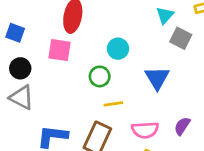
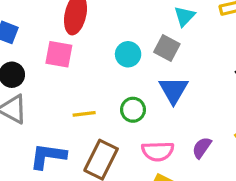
gray square: (181, 38) -> (167, 48), moved
green circle: (100, 76) -> (133, 110), moved
yellow line: (113, 104) -> (84, 114), moved

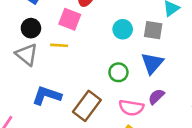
gray square: (167, 48) -> (153, 30), turned -30
yellow line: (84, 114) -> (59, 45), moved
purple semicircle: (202, 148) -> (156, 97), moved

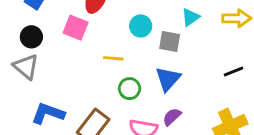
cyan circle: (123, 29) -> (141, 26), moved
yellow line: (59, 45) -> (113, 58), moved

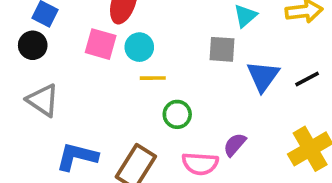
cyan circle: (141, 26) -> (139, 47), moved
black circle: (31, 37) -> (33, 45), moved
blue triangle: (168, 79) -> (263, 76), moved

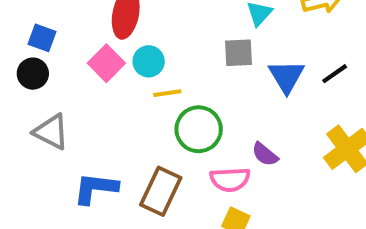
pink square: (101, 44) -> (106, 63), turned 36
green circle: (177, 114) -> (199, 129), size x1.5
purple semicircle: (235, 145) -> (265, 154), turned -85

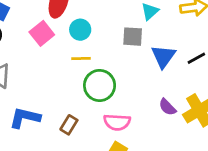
cyan circle: (149, 61) -> (80, 30), moved
purple semicircle: (265, 154) -> (167, 107), moved
brown rectangle: (161, 191) -> (69, 125), size x0.6

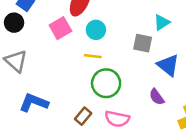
blue triangle: (163, 56) -> (168, 65), turned -35
purple semicircle: (167, 107) -> (157, 97), moved
brown rectangle: (69, 125) -> (83, 116), moved

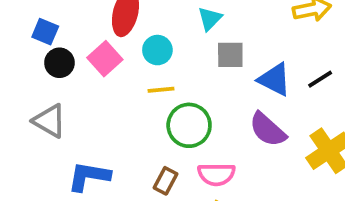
cyan triangle: (162, 22) -> (210, 19), moved
black circle: (14, 23) -> (59, 63), moved
purple semicircle: (157, 97) -> (268, 130), size x1.5

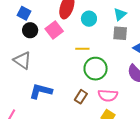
cyan triangle: (210, 19) -> (120, 14), moved
cyan circle: (157, 50) -> (89, 19), moved

